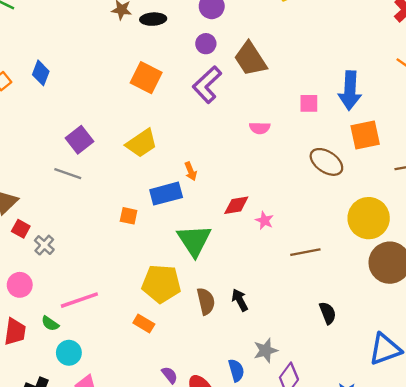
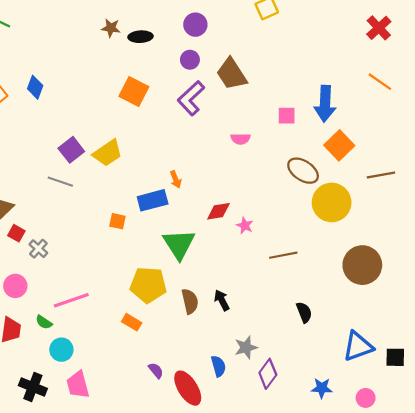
orange square: (365, 135) -> (339, 145), turned -32
yellow trapezoid: (141, 143) -> (108, 153), moved
yellow circle: (369, 218) -> (332, 202), moved

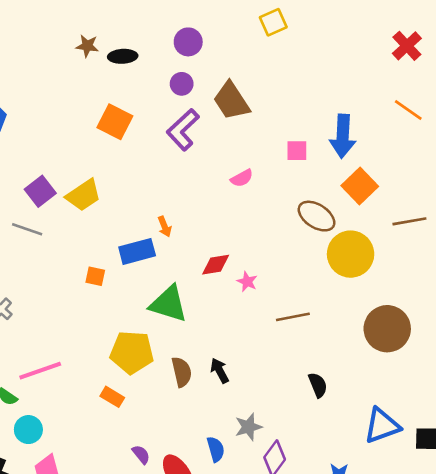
pink semicircle: (240, 139) -> (242, 178), turned -30
green triangle: (179, 244) -> (169, 304), turned -40

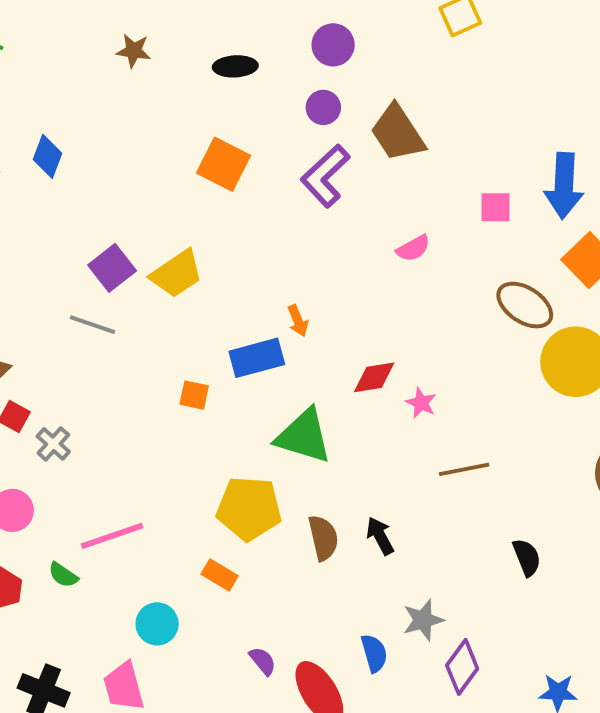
brown star: (87, 46) -> (134, 51), moved
brown line: (293, 317) -> (464, 469), moved
cyan circle: (28, 430) -> (157, 624), moved

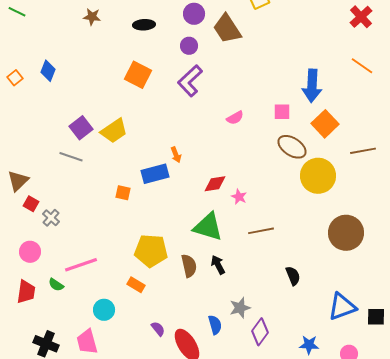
brown trapezoid: (398, 133) -> (227, 29), moved
pink square: (495, 207) -> (282, 112), moved
green triangle: (304, 436) -> (208, 227), moved

